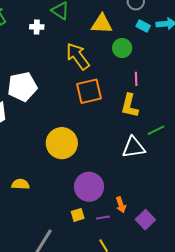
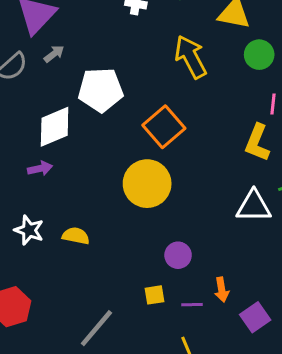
orange square: (89, 91) -> (164, 127), moved, turned -36
purple circle: (89, 187) -> (178, 255), size x0.6

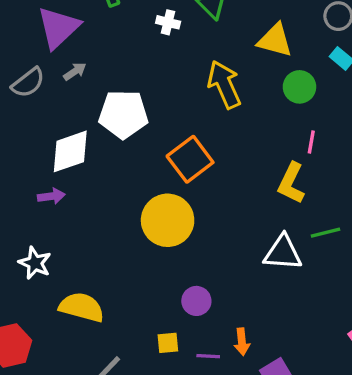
yellow semicircle: (76, 236) -> (82, 307), moved, size x1.5

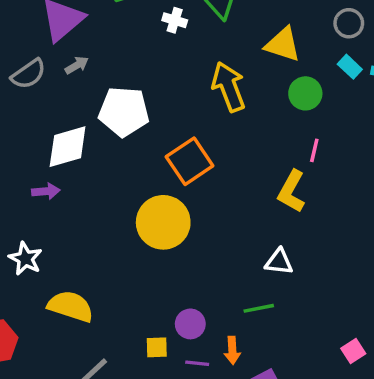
green line: (325, 233) -> (259, 308), moved
white triangle: (283, 253) -> (279, 262), size x0.7
purple circle: (196, 301) -> (190, 324), moved

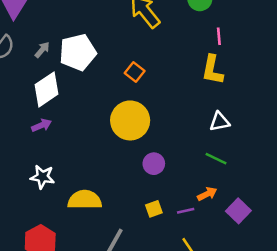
gray arrow: (77, 65) -> (42, 50), moved
orange square: (190, 161) -> (135, 72), size x0.6
green line: (259, 308) -> (216, 159), turned 55
purple circle: (190, 324) -> (154, 164), moved
orange arrow: (232, 350) -> (207, 194), turned -96

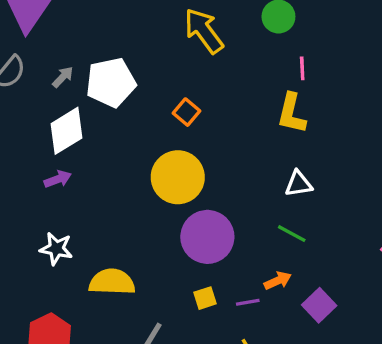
purple circle: (154, 164) -> (207, 237), size x1.8

